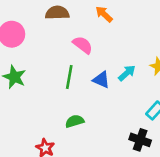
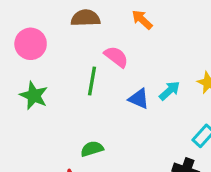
green line: (69, 77) -> (92, 81), moved
green semicircle: (75, 121) -> (92, 149), moved

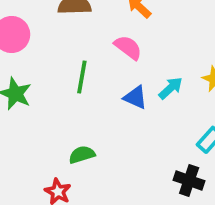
pink semicircle: (116, 57) -> (128, 47), moved

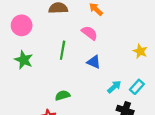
cyan arrow: (171, 88) -> (114, 87), moved

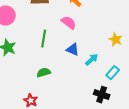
cyan arrow: (114, 87) -> (92, 60), moved
green semicircle: (63, 95) -> (44, 73), moved

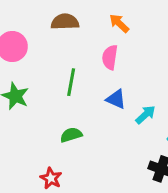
pink semicircle: (69, 23) -> (110, 57), turned -119

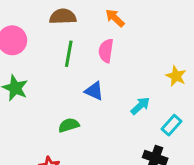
green line: (71, 82) -> (69, 54), moved
blue triangle: (116, 99) -> (94, 91), moved

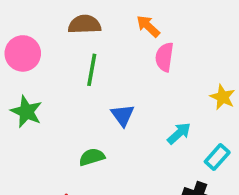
pink semicircle: (106, 51) -> (164, 57), moved
blue triangle: (94, 91) -> (123, 115), turned 30

